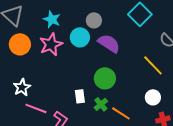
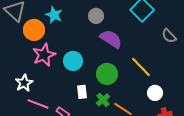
cyan circle: (80, 37) -> (73, 61), moved
orange circle: (20, 44) -> (34, 30), moved
pink star: (51, 44) -> (44, 55), moved
yellow line: (153, 65) -> (141, 67), moved

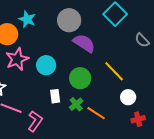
gray circle: (96, 16) -> (69, 20), size x1.5

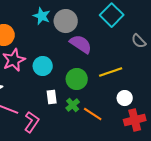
cyan star: (27, 19) -> (42, 16), moved
yellow line: (114, 71) -> (111, 72), turned -65
red cross: (138, 119) -> (135, 120), size x1.5

